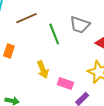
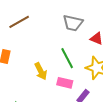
green line: (54, 34) -> (67, 58), moved

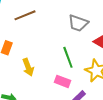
yellow arrow: (41, 71) -> (28, 67), moved

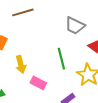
pink rectangle: (63, 81) -> (38, 83), moved

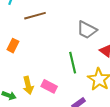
yellow arrow: (21, 64) -> (28, 85), moved

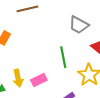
pink rectangle: (49, 86) -> (39, 80), turned -56

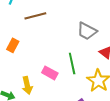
pink rectangle: (39, 80) -> (50, 73), moved, turned 56

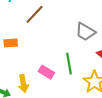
brown line: (35, 16) -> (35, 14), turned -35
orange rectangle: (13, 45) -> (11, 43), turned 56

